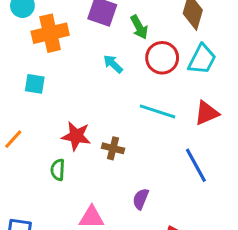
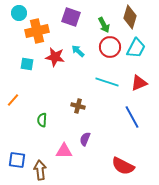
green arrow: (139, 27) -> (104, 25), moved
red star: (76, 136) -> (55, 57), moved
purple semicircle: (141, 199) -> (85, 139), moved

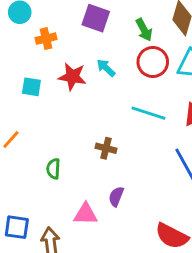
orange cross: (37, 31) -> (46, 39), size x0.6

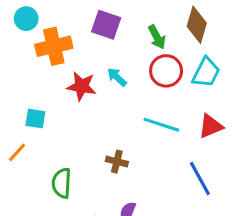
orange cross: (46, 39) -> (54, 46), size x1.6
cyan square: (31, 87) -> (35, 119), moved
green semicircle: (53, 169) -> (62, 183), size x1.4

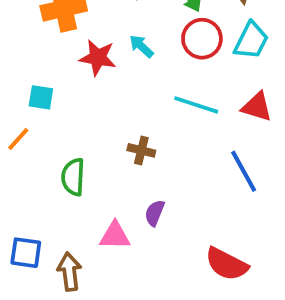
red triangle: (211, 126) -> (257, 107), turned 40

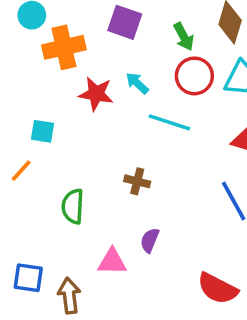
cyan line: (196, 105) -> (169, 122), moved

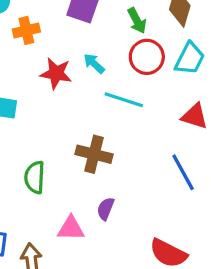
orange cross: (64, 47) -> (26, 30), size x0.7
brown cross: (137, 181) -> (94, 154), size x1.5

